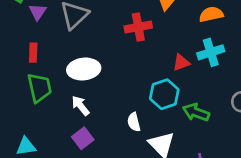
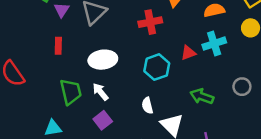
green trapezoid: (39, 88) -> (71, 92), moved
cyan hexagon: (164, 94) -> (157, 67), moved

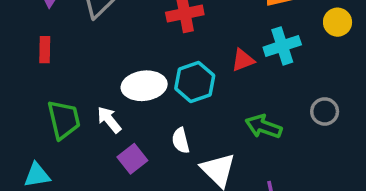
white ellipse: (103, 60) -> (144, 86), moved
purple square: (103, 120) -> (132, 159), moved

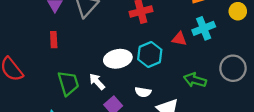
red triangle: (243, 60) -> (179, 39), turned 35
gray circle: (325, 111) -> (233, 68), size x1.5
white semicircle: (181, 141) -> (143, 92), turned -63

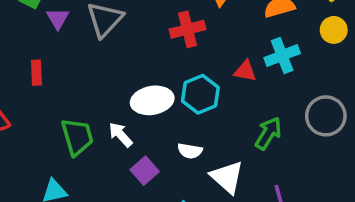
red rectangle: (54, 40) -> (37, 73), moved
green arrow: (195, 80) -> (268, 133), turned 105

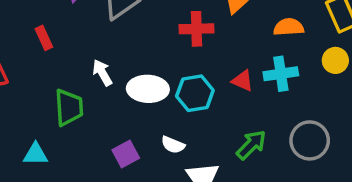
red rectangle: (37, 73) -> (44, 38), turned -35
white arrow: (121, 135) -> (102, 73), moved

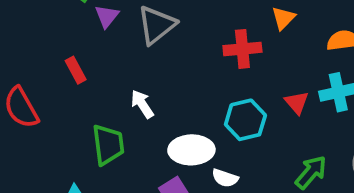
red triangle: (243, 81) -> (297, 103), turned 30
white ellipse: (148, 89) -> (191, 150), moved

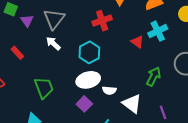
white arrow: (142, 104) -> (53, 43), moved
cyan hexagon: (245, 120) -> (89, 52), moved

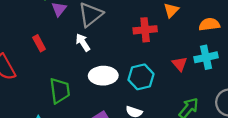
cyan hexagon: (89, 52) -> (141, 77), moved
white ellipse: (88, 80) -> (103, 76), moved

